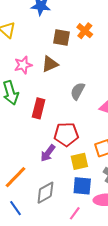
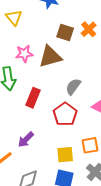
brown triangle: (50, 64) -> (50, 57), size x1.4
red pentagon: (66, 134) -> (65, 114), moved, turned 30
purple arrow: (48, 153) -> (26, 140), moved

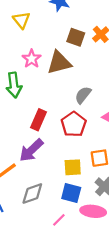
pink star: (24, 54) -> (32, 59), turned -30
red rectangle: (33, 98) -> (39, 120), moved
purple arrow: (26, 140) -> (31, 150), size x1.4

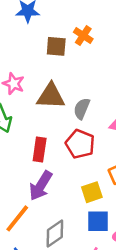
brown triangle: (59, 63) -> (51, 96), moved, turned 32

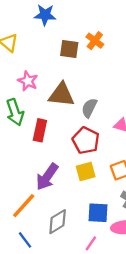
red rectangle: (40, 149) -> (40, 130), moved
yellow square: (92, 192) -> (86, 172), moved

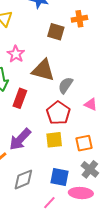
orange cross: (95, 41) -> (79, 19), moved, turned 35

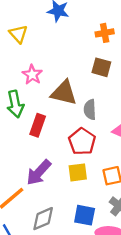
brown square: (56, 32) -> (101, 67), moved
gray semicircle: (66, 85) -> (90, 110), turned -36

